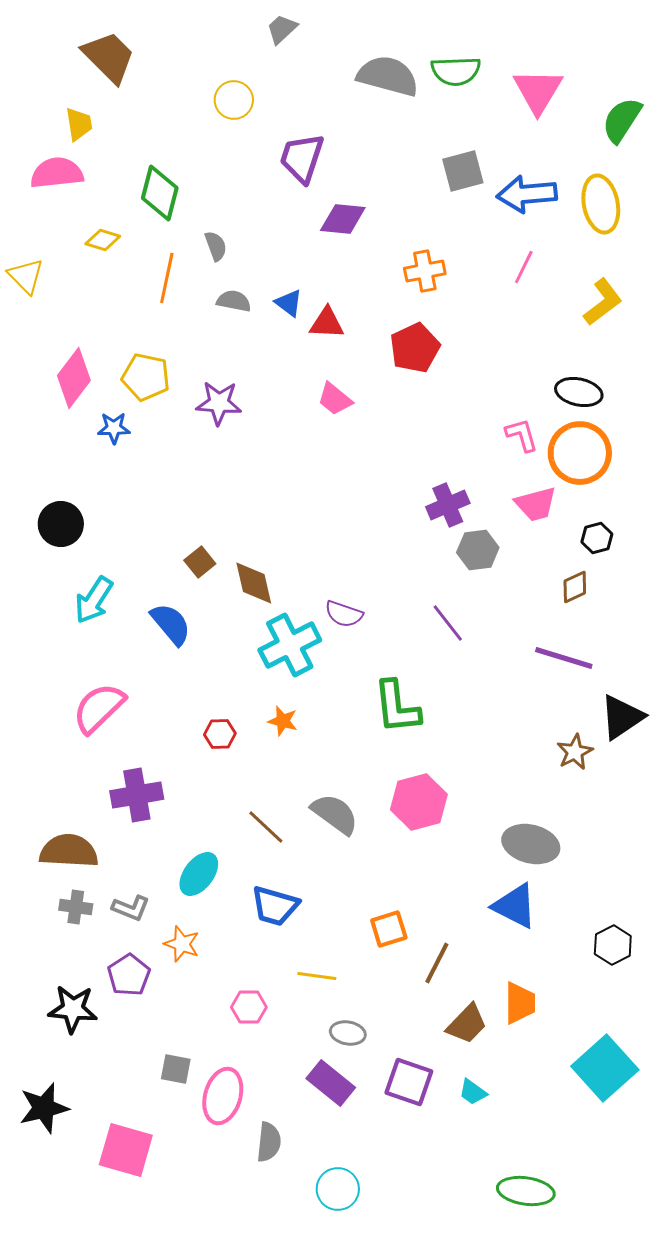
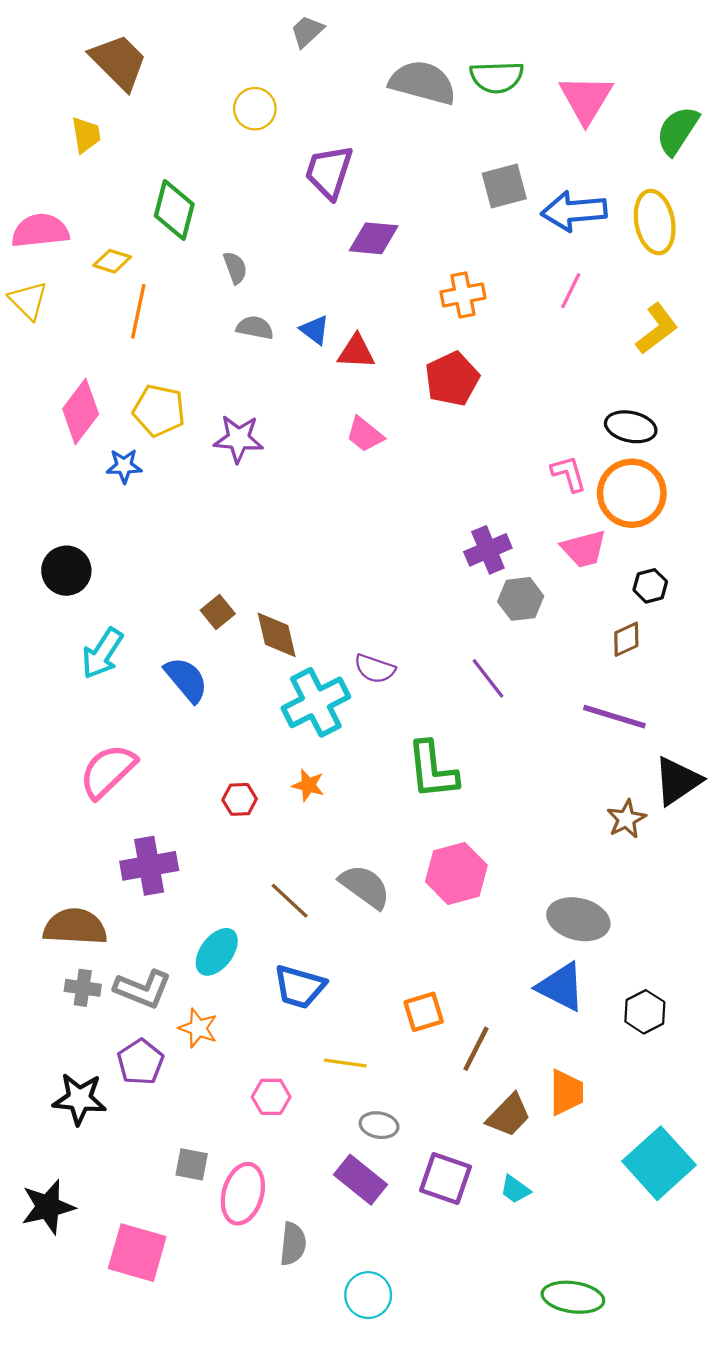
pink semicircle: (57, 173) -> (40, 231), moved
orange line: (167, 278) -> (138, 311), moved
gray L-shape: (131, 908) -> (143, 989), size x1.4
black hexagon: (613, 945) -> (645, 1012), moved

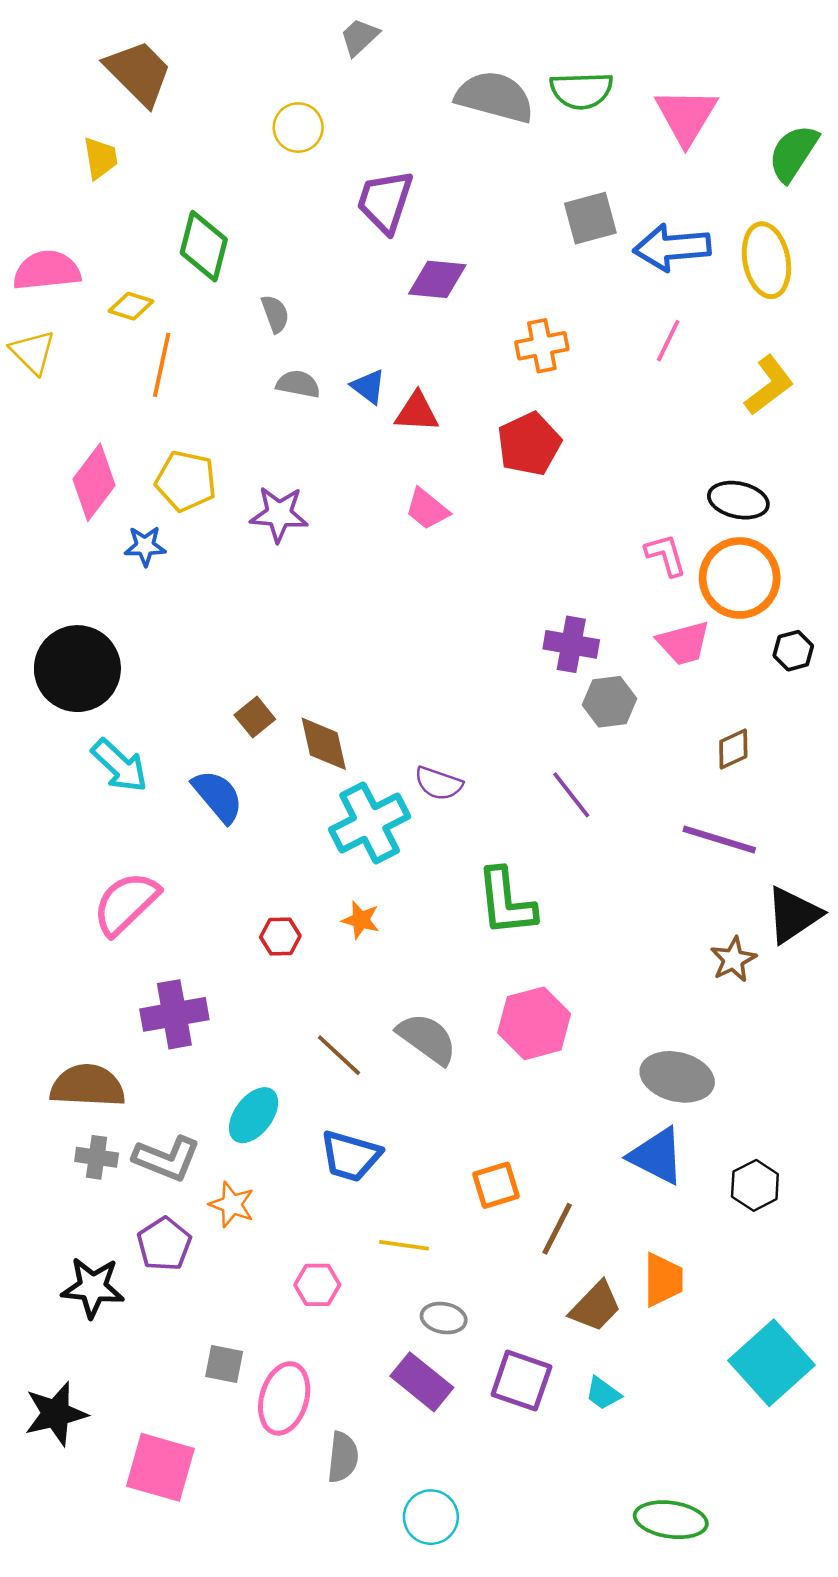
purple cross: (488, 550) -> (571, 644), turned 33
black circle: (66, 571) -> (77, 669), size x1.5
black hexagon: (650, 586) -> (793, 651), moved
cyan arrow: (102, 653) -> (120, 766), turned -80

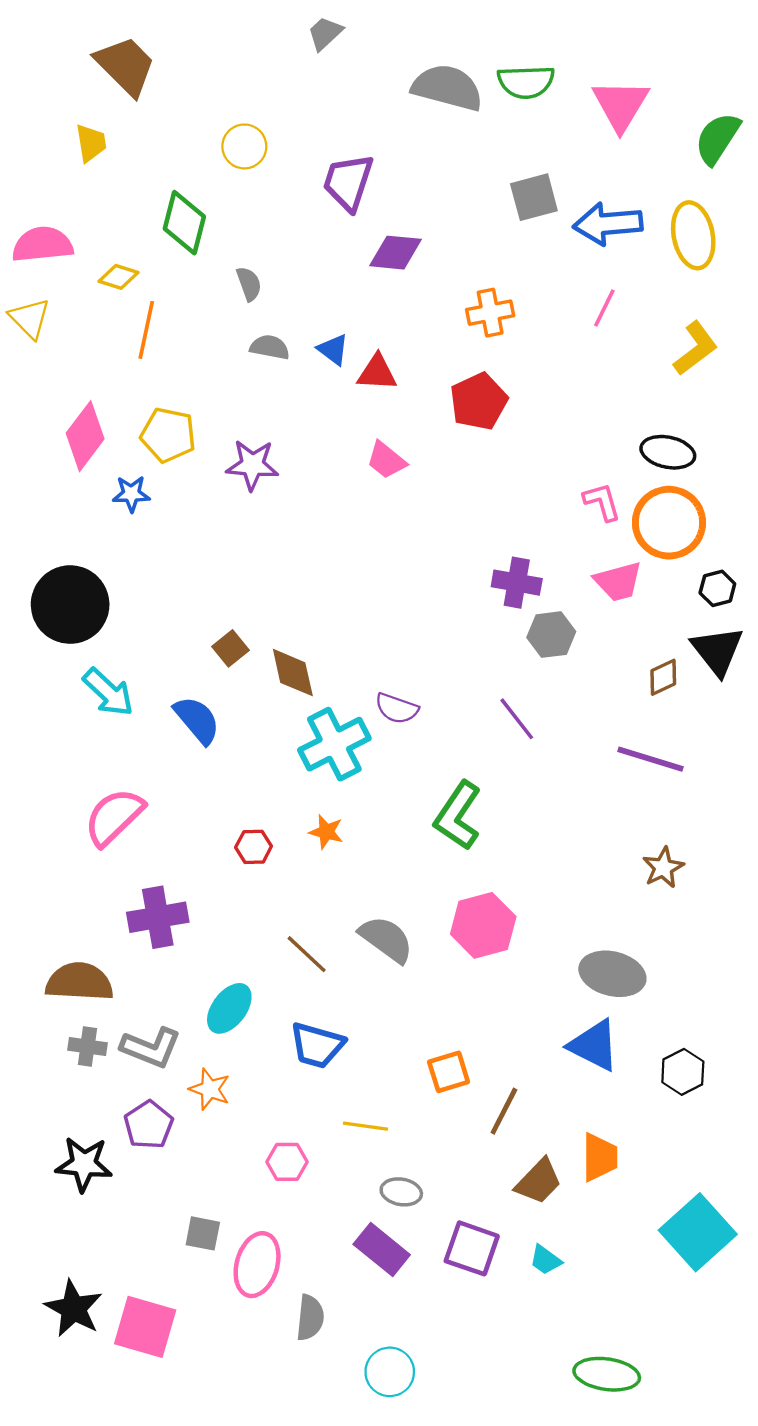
yellow circle: (298, 128) -> (244, 146), moved
green L-shape: (506, 902) -> (458, 816), turned 40
black triangle: (793, 915) -> (717, 651), moved, turned -34
black star: (56, 1414) -> (74, 1308), moved, turned -30

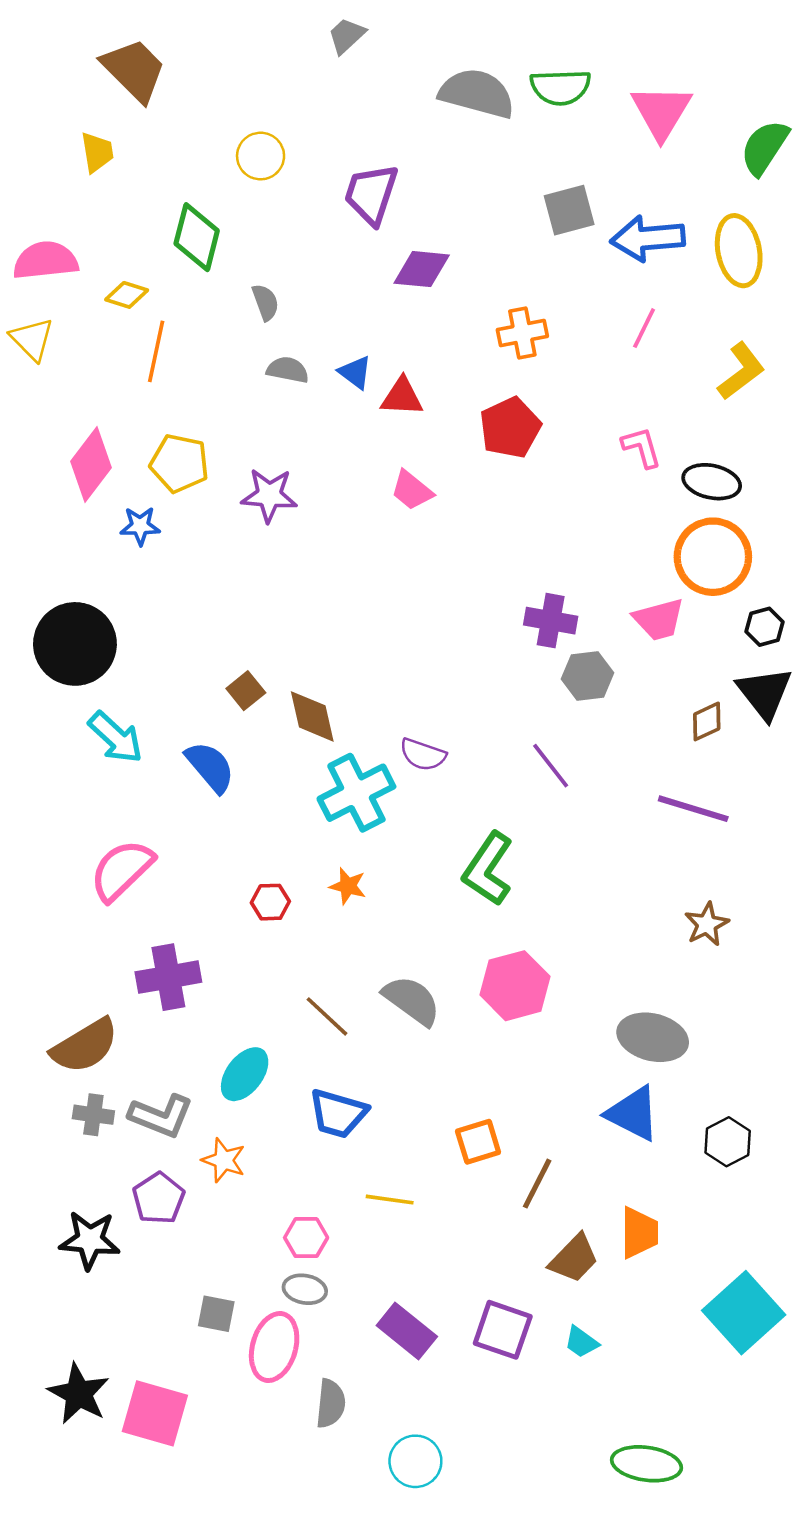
pink L-shape: (602, 502) -> (642, 447), moved
brown semicircle: (79, 982) -> (85, 1046), turned 146
gray ellipse: (401, 1192) -> (305, 1289), moved

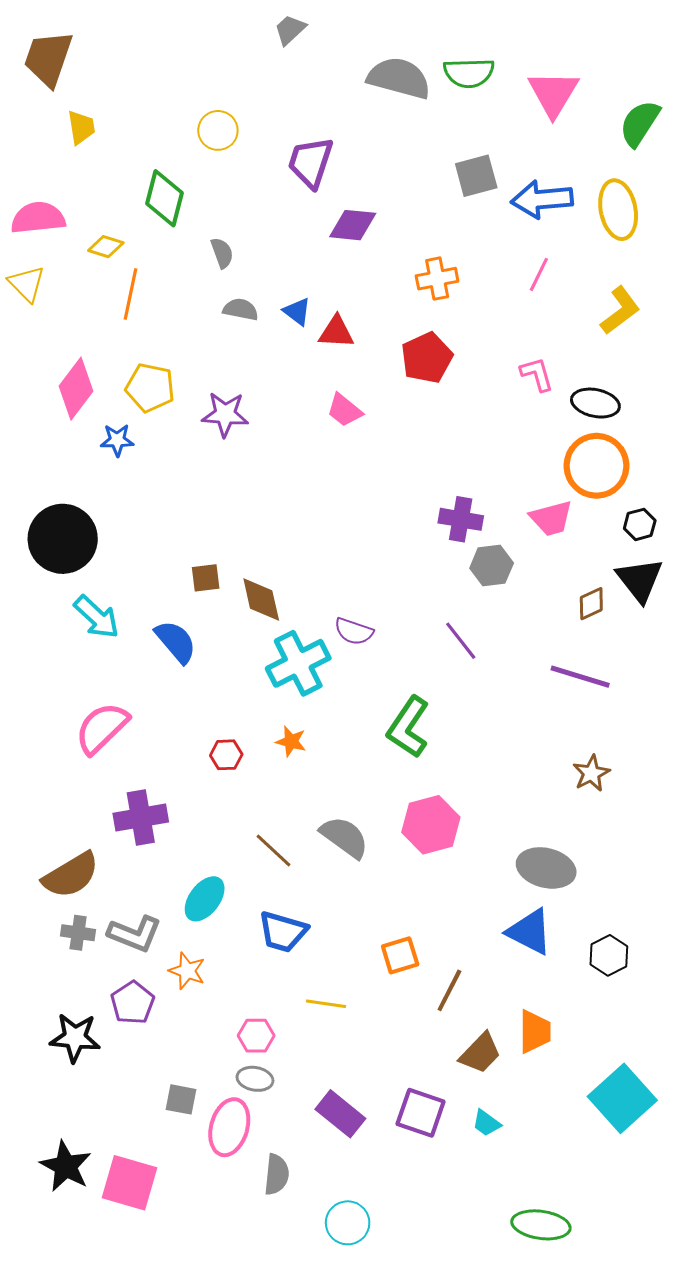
brown trapezoid: (134, 70) -> (48, 58), moved, turned -116
brown square: (246, 691) -> (206, 578), turned 32

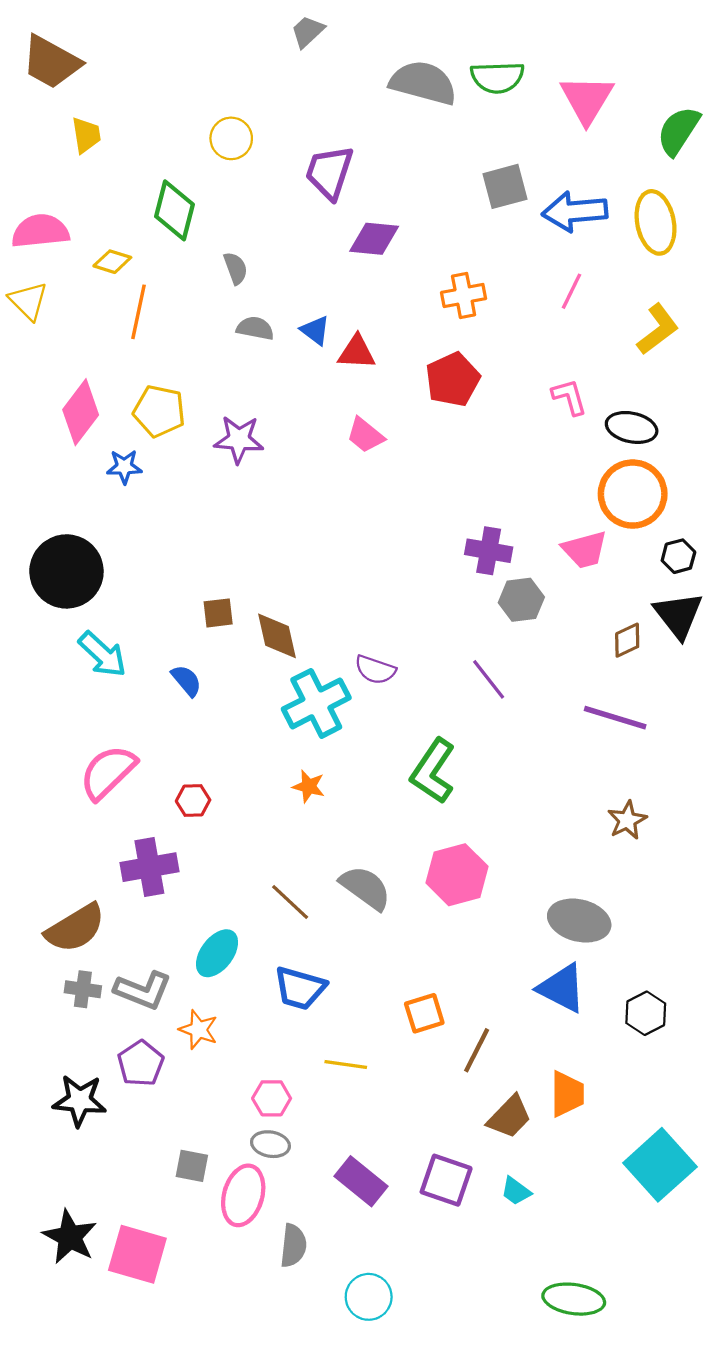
brown trapezoid: (48, 58) -> (51, 62), turned -80
blue semicircle: (176, 642) -> (186, 681), size x0.7
red hexagon: (226, 755) -> (193, 801), moved

